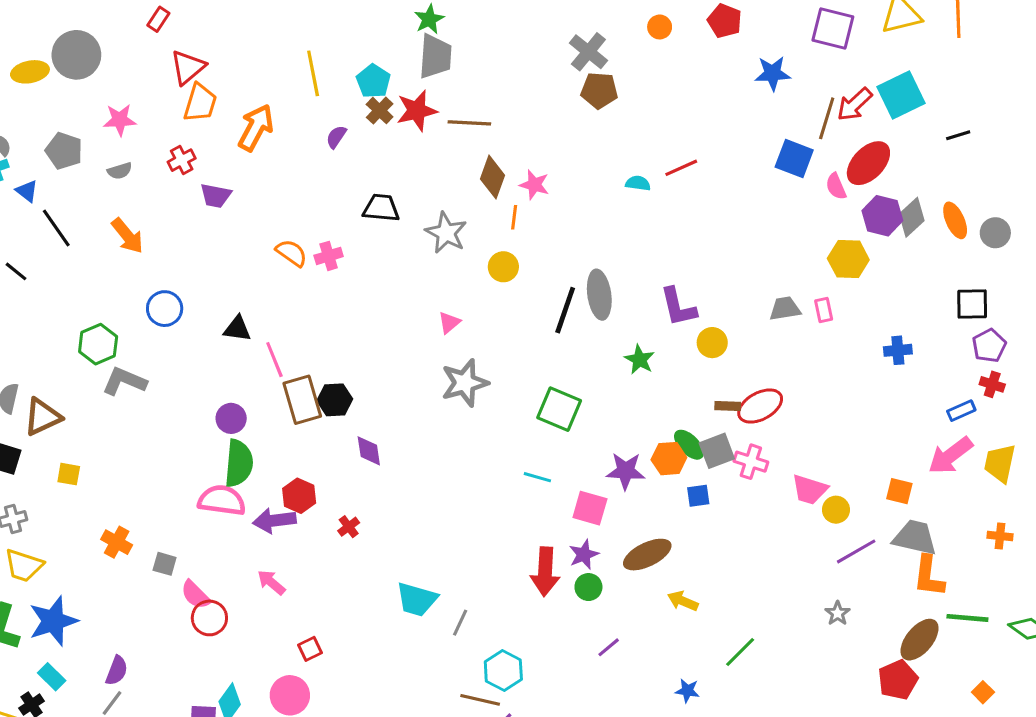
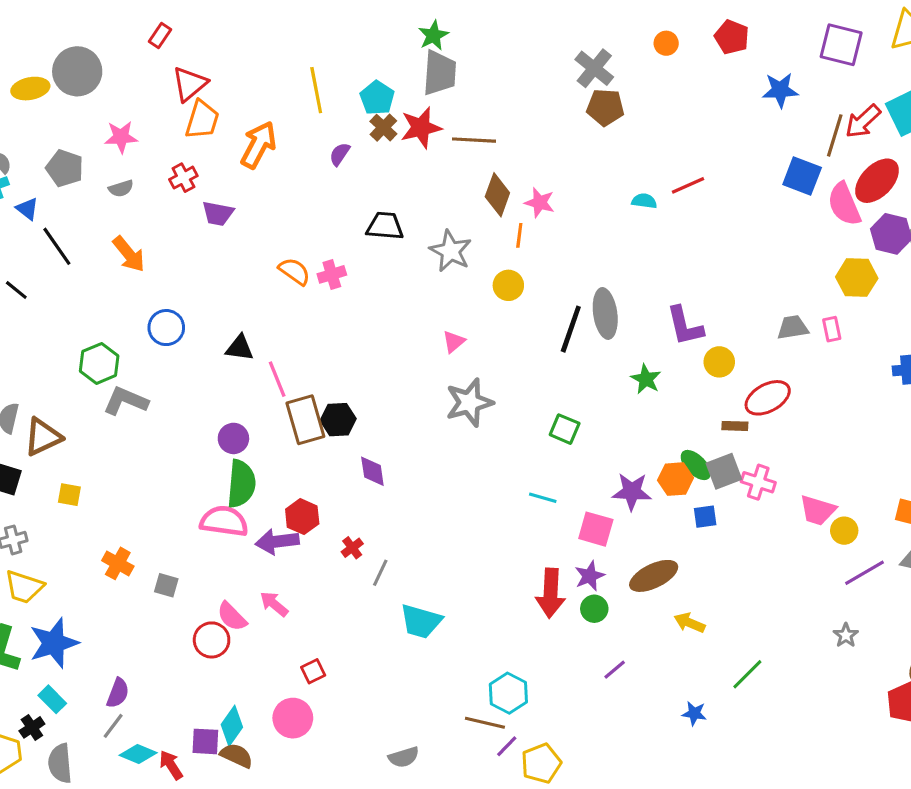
pink semicircle: (836, 186) -> (844, 204), size x1.6
red ellipse: (760, 406) -> (768, 398), moved
green square: (559, 409) -> (565, 429), size x0.7
pink semicircle: (196, 595) -> (232, 617), moved
gray line: (460, 623) -> (380, 573), moved

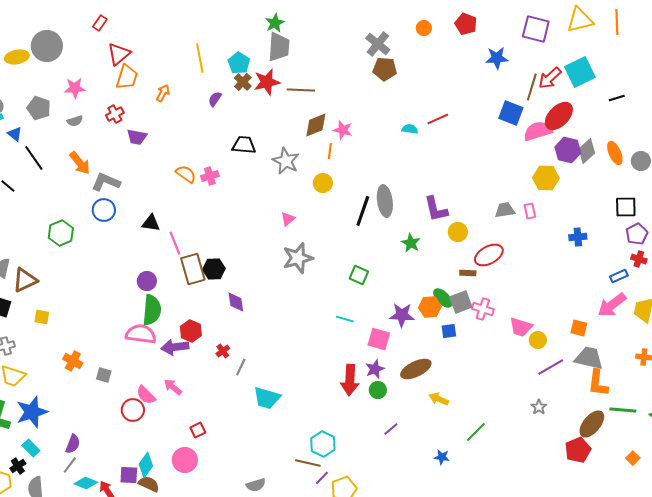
orange arrow: (258, 145) -> (163, 93), size x0.6
brown diamond: (497, 195) -> (316, 125), turned 48
pink semicircle: (844, 204) -> (538, 131), turned 96
gray L-shape: (126, 401) -> (106, 182), moved

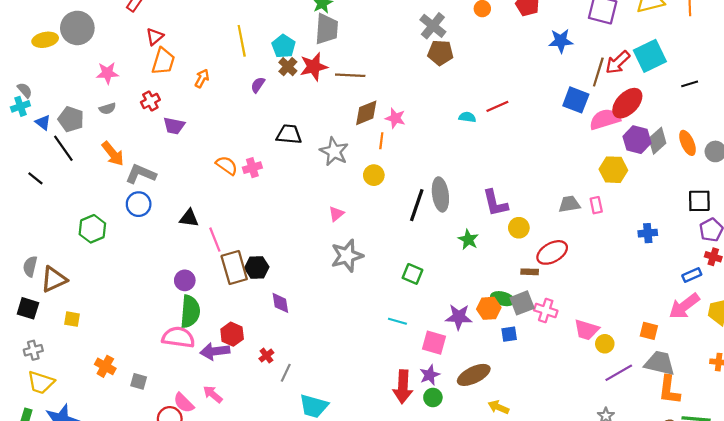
red triangle: (119, 54) -> (155, 37), size x0.7
gray pentagon: (39, 108) -> (71, 119), moved
green ellipse: (443, 298) -> (503, 299), turned -30

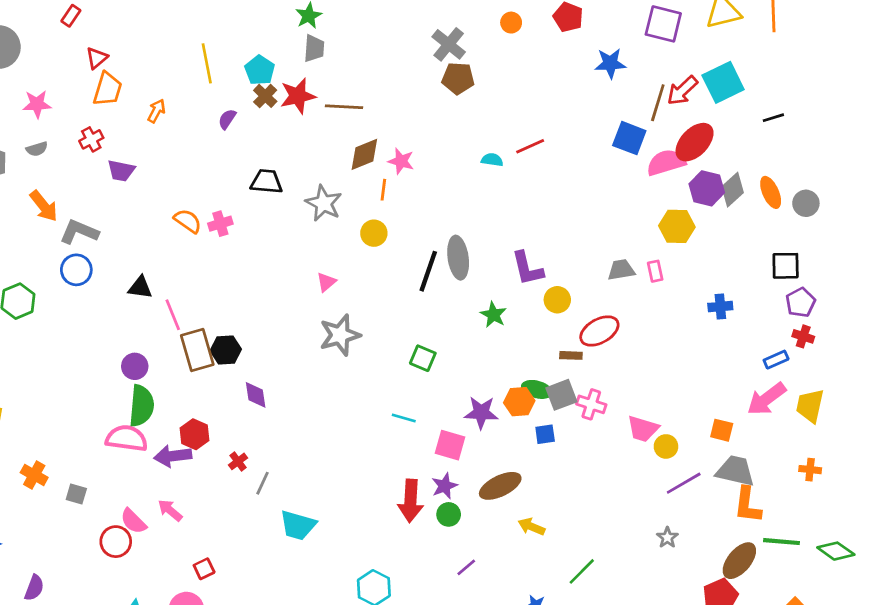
gray trapezoid: (327, 29) -> (314, 48), size x0.7

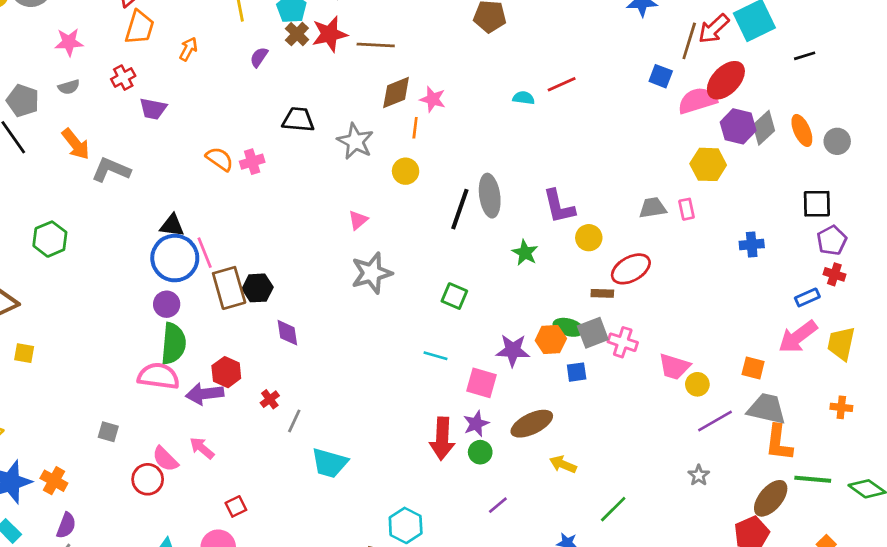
blue square: (629, 138) -> (661, 76), size x0.7
blue circle: (76, 270) -> (175, 258), moved, size x1.5
orange cross: (34, 475) -> (54, 481), moved

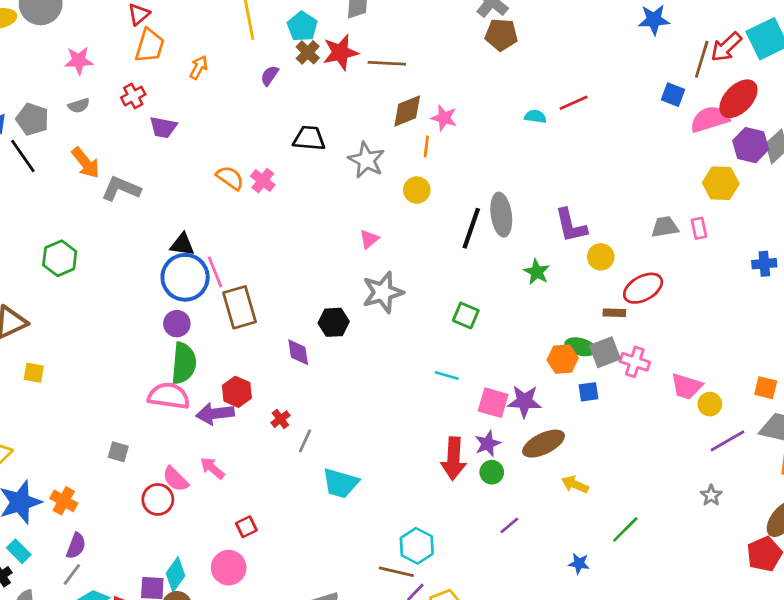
pink cross: (252, 162) -> (263, 181), turned -35
black hexagon: (258, 288) -> (334, 322), moved
purple star: (513, 350) -> (524, 401), moved

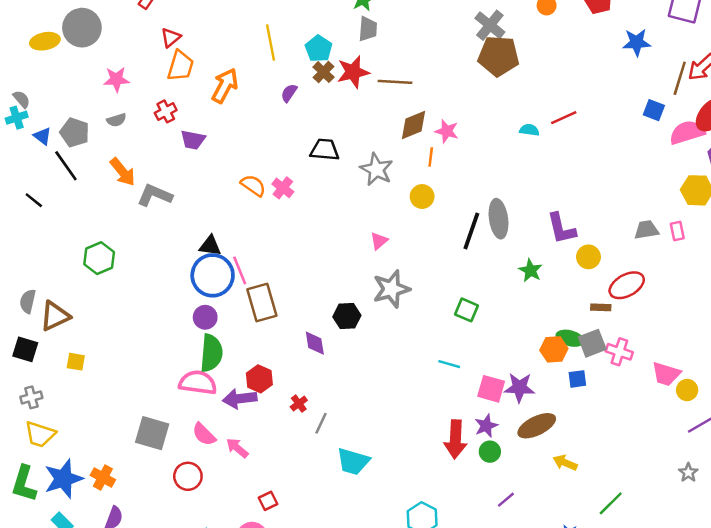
brown pentagon: (501, 35) -> (499, 56), size x1.4
orange arrow: (199, 67) -> (225, 86), size x1.6
gray square: (118, 452) -> (152, 433), size x1.8
pink semicircle: (176, 479) -> (204, 434), moved

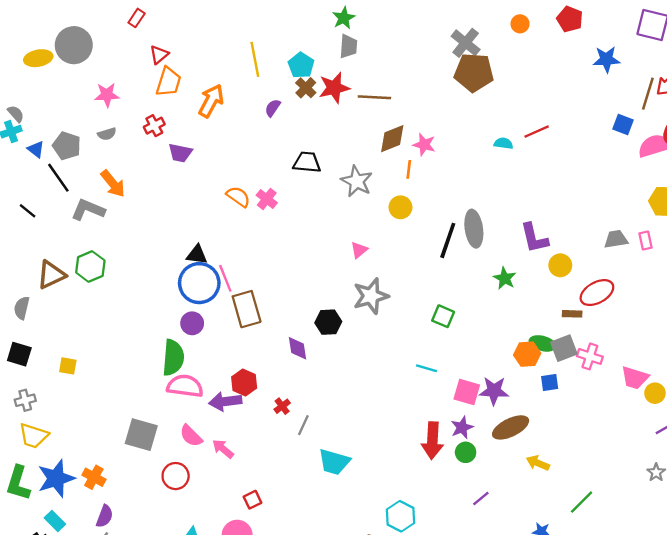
gray L-shape: (155, 195) -> (88, 210), moved
brown triangle: (55, 316) -> (51, 275), moved
green semicircle: (211, 353) -> (173, 358), moved

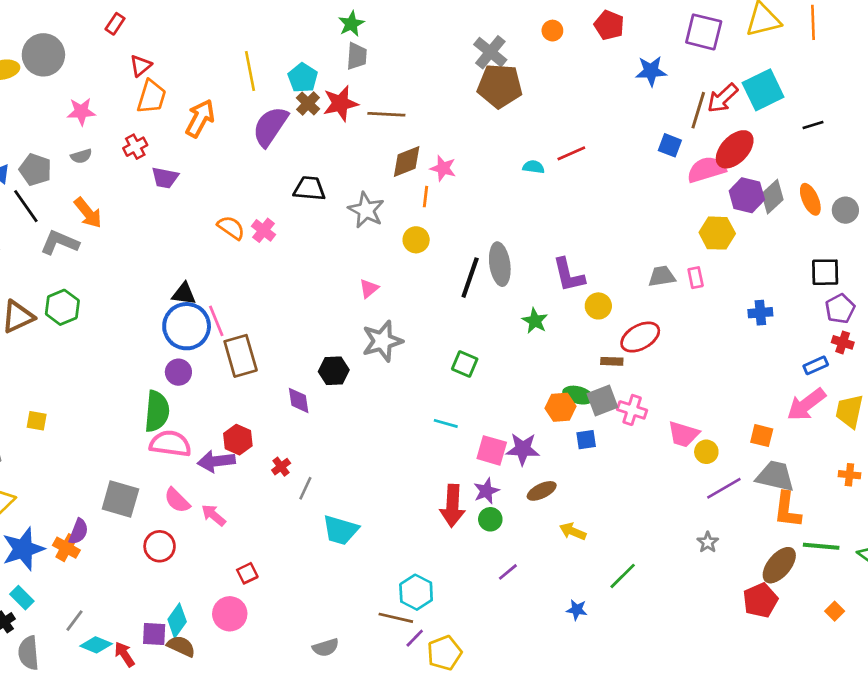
purple semicircle: (273, 108) -> (270, 126), size x2.0
brown ellipse: (511, 427) -> (542, 491), size x0.7
purple semicircle: (105, 516) -> (79, 531), moved

